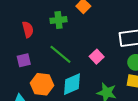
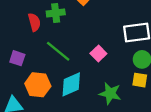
red semicircle: (28, 29) -> (34, 22), moved
purple square: (24, 60) -> (17, 58), turned 32

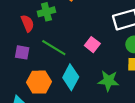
purple square: (17, 58) -> (22, 52), moved
cyan diamond: (71, 84) -> (71, 77), turned -30

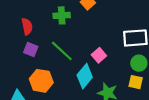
red semicircle: (28, 23) -> (27, 27), moved
cyan diamond: (71, 77) -> (85, 76), moved

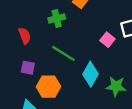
purple square: (31, 50) -> (28, 68), moved
pink square: (99, 55) -> (107, 40), moved

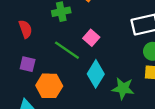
pink square: (107, 40) -> (91, 38), moved

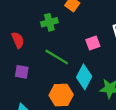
pink square: (91, 38) -> (93, 43), moved, turned 32
orange hexagon: (49, 86) -> (61, 95), moved

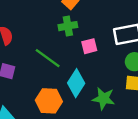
green cross: (49, 22) -> (68, 26), moved

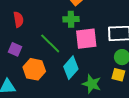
pink square: (89, 46) -> (86, 39), size x1.6
orange hexagon: (49, 101) -> (34, 69), moved

